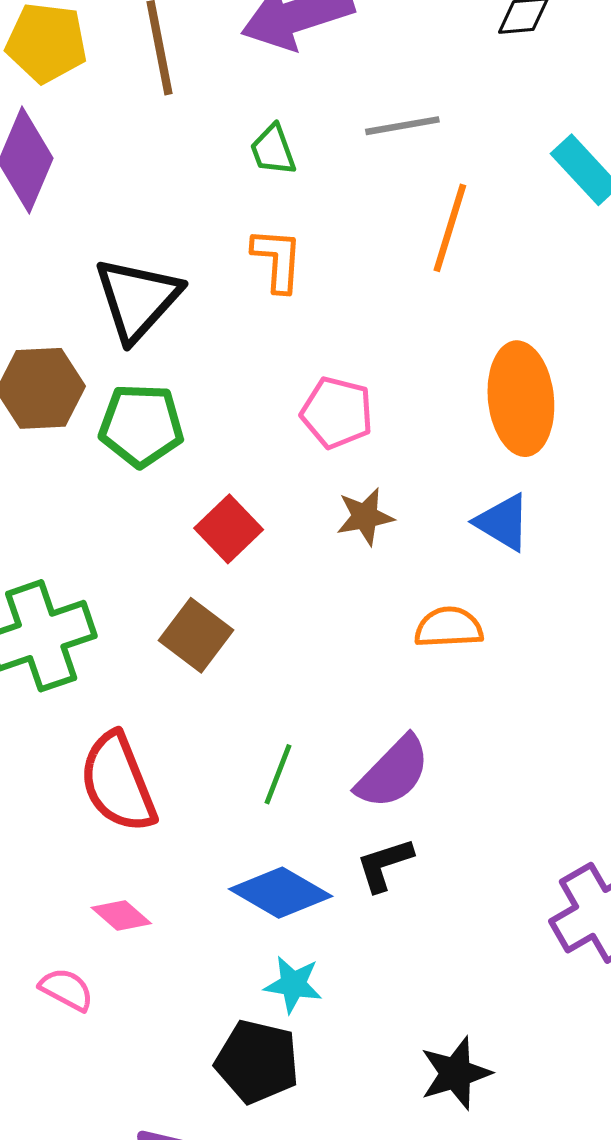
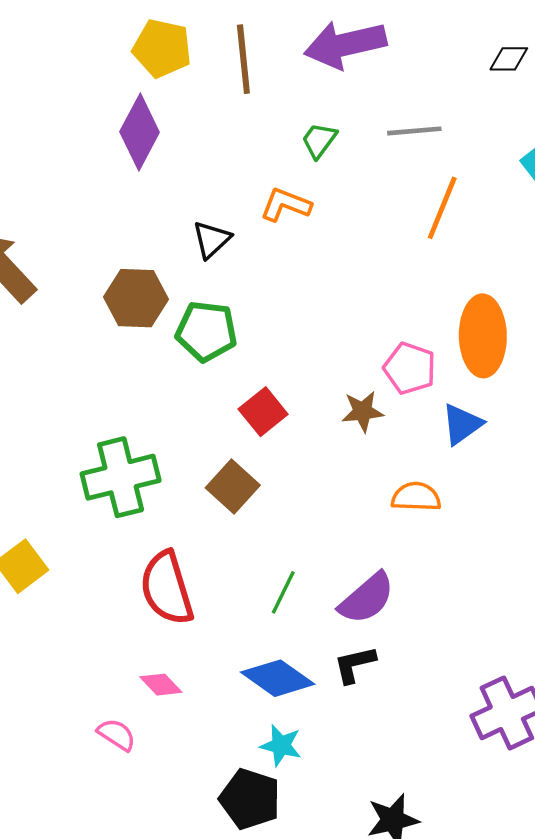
green trapezoid: (273, 150) -> (319, 140), turned 51
orange L-shape: (277, 260) -> (286, 205), moved, turned -78
black triangle: (137, 299) -> (212, 240), size x0.6
pink pentagon: (337, 413) -> (410, 368), moved
blue triangle: (503, 522) -> (462, 424), turned 48

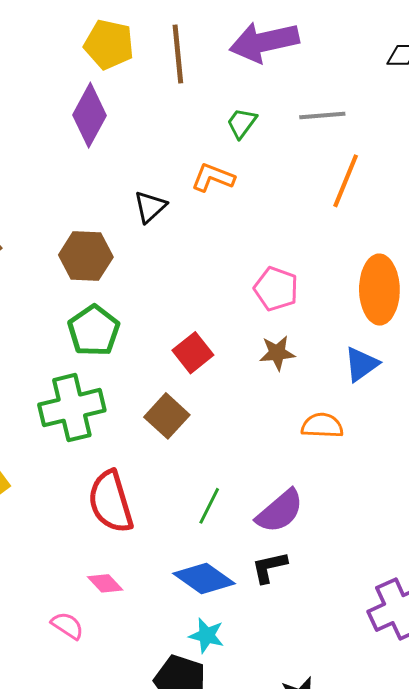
green pentagon: (206, 331) -> (94, 331), moved, turned 30
pink pentagon: (410, 368) -> (276, 289), moved

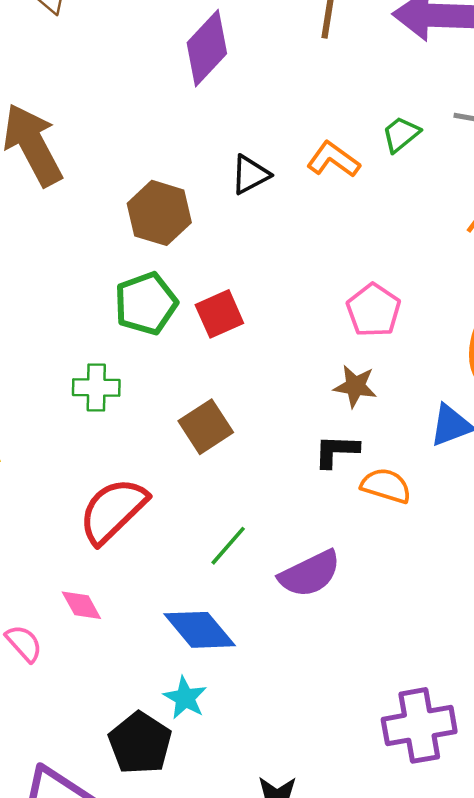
green trapezoid: (242, 123) -> (401, 134), moved
red square: (193, 353) -> (219, 314), moved
green cross: (72, 408) -> (96, 388), size x0.6
red semicircle: (111, 502) -> (113, 511), turned 48
black L-shape: (269, 567) -> (336, 451), moved

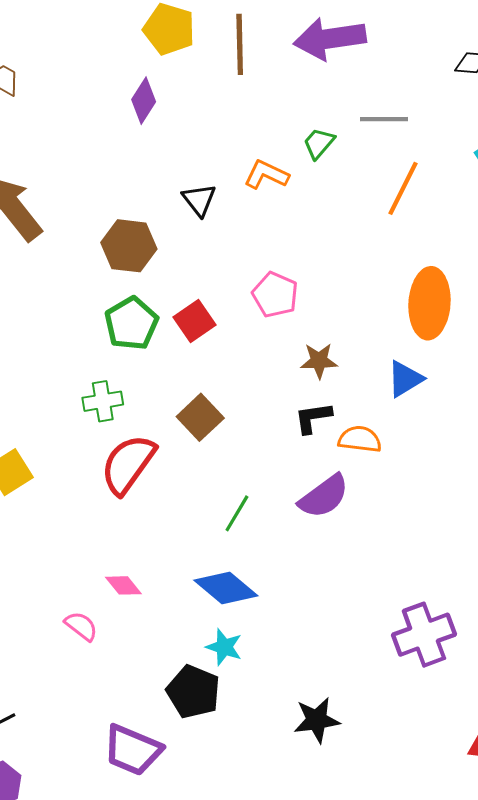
purple diamond: (207, 48) -> (144, 101), size x0.7
black triangle: (250, 175) -> (199, 200), turned -30
pink pentagon: (374, 310) -> (275, 295), moved
red semicircle: (113, 511) -> (128, 464), moved
purple semicircle: (310, 574) -> (324, 496), moved

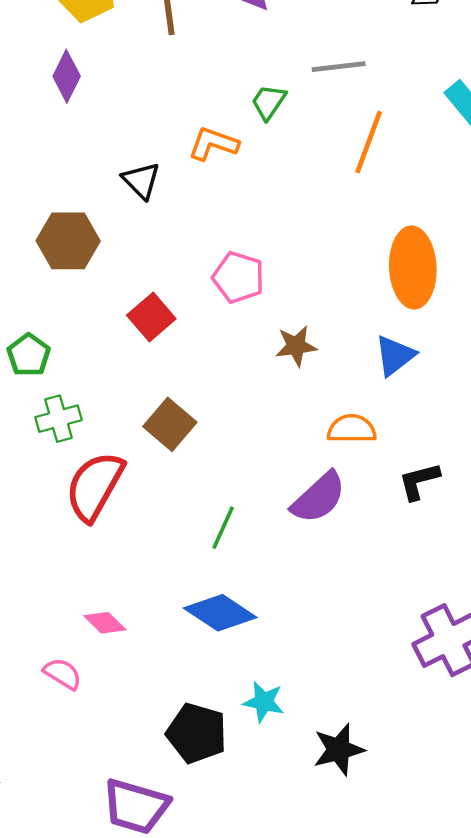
green pentagon: (131, 323) -> (29, 355), moved, size x0.7
black L-shape: (313, 418) -> (419, 481), moved
cyan star: (224, 647) -> (264, 702), moved

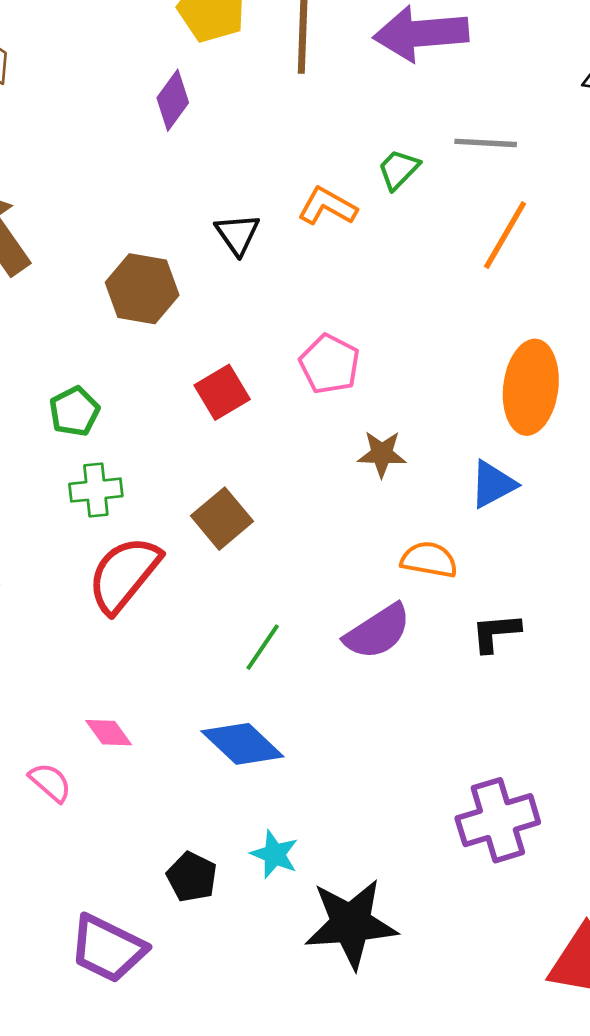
black pentagon: (197, 733) -> (192, 877), size x0.7
black star: (339, 750) -> (351, 924), size x1.5

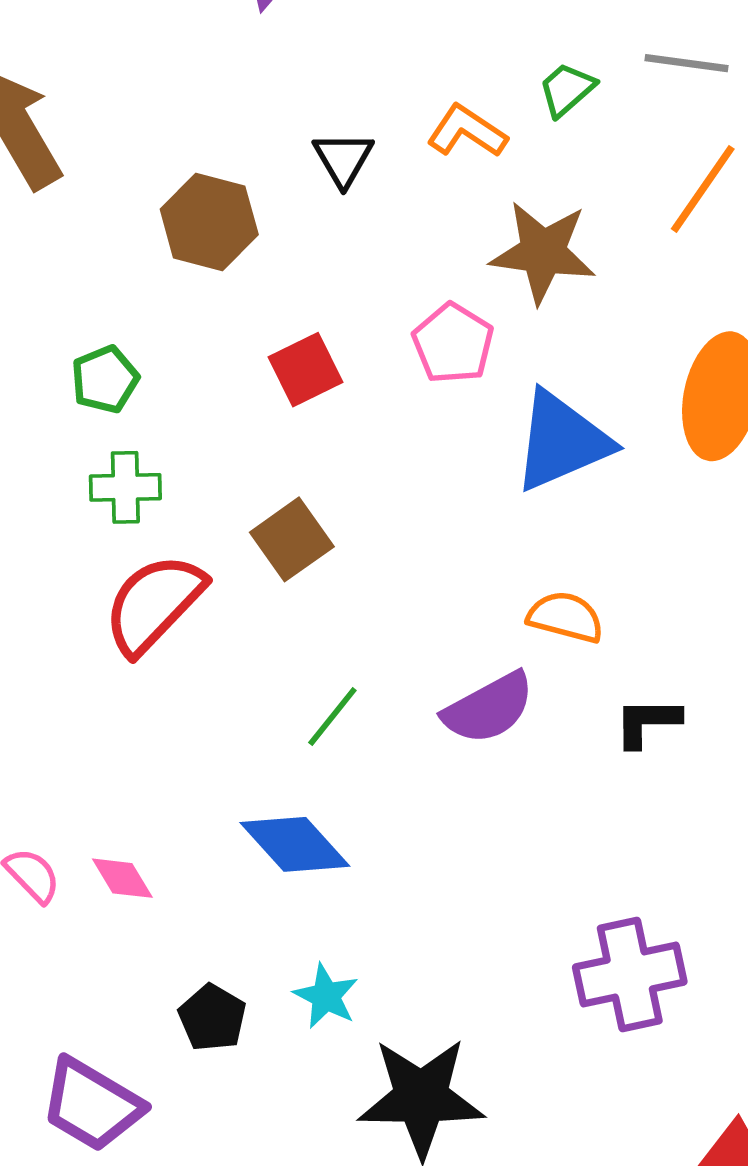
brown star: (382, 454) -> (543, 252), moved, size x1.6
blue triangle: (493, 484) -> (562, 441), moved, size x1.6
pink diamond: (109, 733) -> (122, 878), moved

